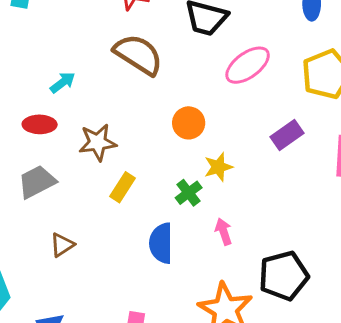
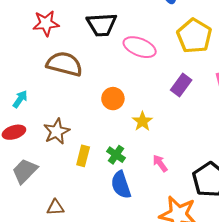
pink ellipse: (248, 65) -> (140, 47), turned 76
green cross: (189, 193) -> (116, 155), moved
brown triangle: (62, 245) -> (55, 207), turned 48

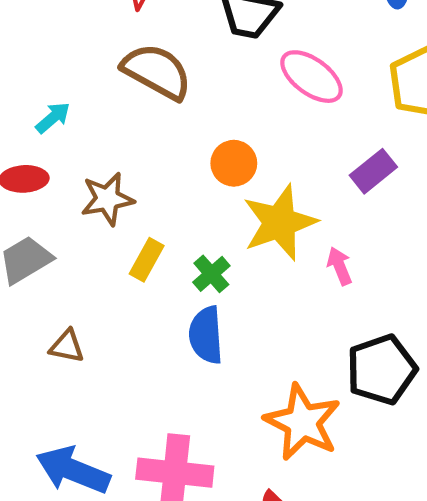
yellow star: (142, 121) -> (280, 223), size x1.8
pink arrow: (160, 163) -> (340, 266), moved

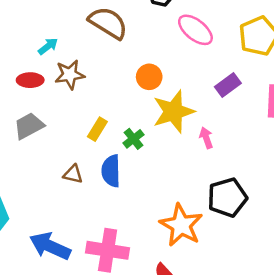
brown star: (107, 199) -> (70, 75), moved
blue semicircle: (206, 335) -> (111, 171), moved
brown triangle: (67, 346) -> (73, 174), moved

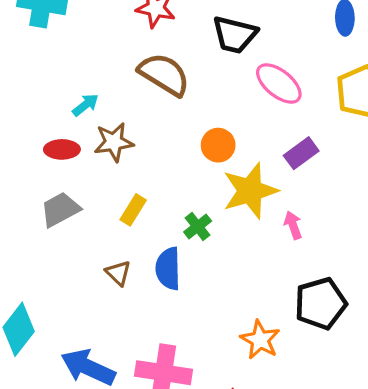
purple rectangle: (228, 85) -> (301, 153), moved
yellow rectangle: (97, 129) -> (133, 210), moved
brown triangle: (73, 174) -> (118, 273), turned 30
orange star: (181, 225) -> (260, 340), size x0.7

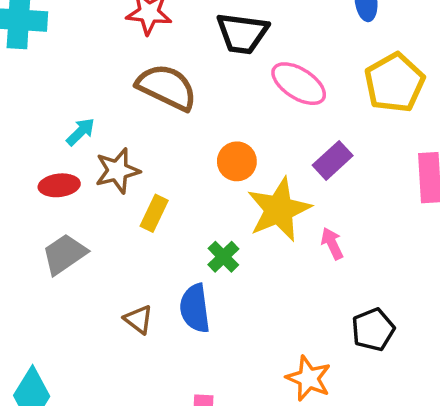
yellow rectangle: (133, 210) -> (154, 213), moved
black pentagon: (321, 303) -> (373, 330), size x0.7

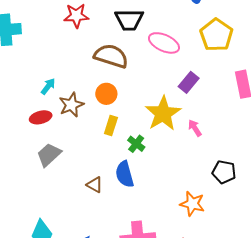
brown semicircle: (167, 87) -> (111, 56), moved
orange circle: (237, 161) -> (106, 94), moved
yellow rectangle: (154, 213) -> (111, 125), moved
black pentagon: (373, 330) -> (224, 172), turned -30

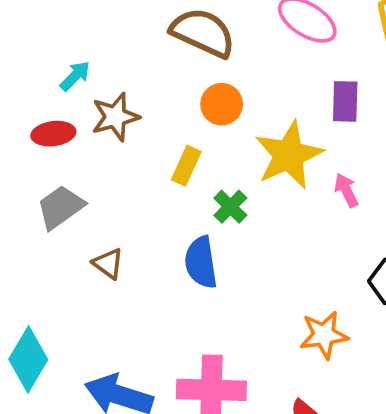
purple rectangle: (189, 82) -> (345, 101), turned -45
orange circle: (106, 94) -> (222, 104), moved
brown triangle: (95, 185) -> (108, 263), moved
orange star: (192, 204) -> (324, 335), turned -30

